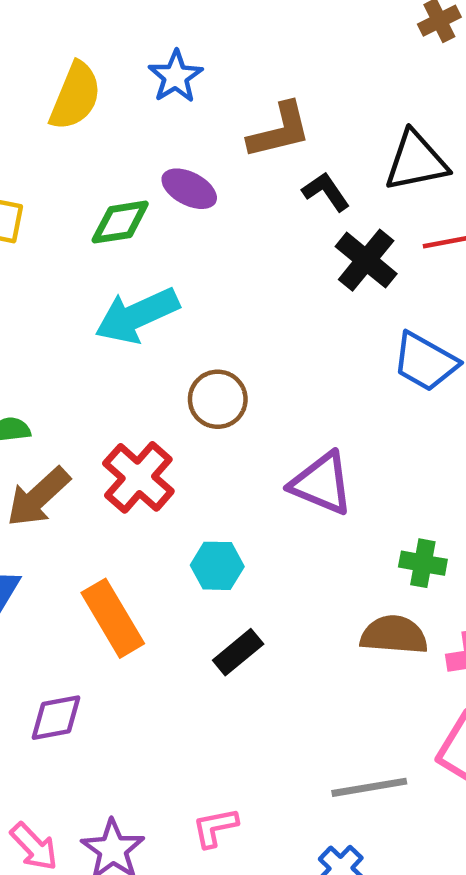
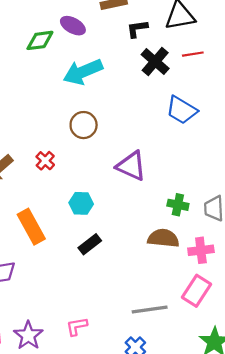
black L-shape: (326, 192) -> (137, 29), turned -65
cyan arrow: (137, 316) -> (83, 72), moved
red cross: (138, 477) -> (45, 161), size x0.6

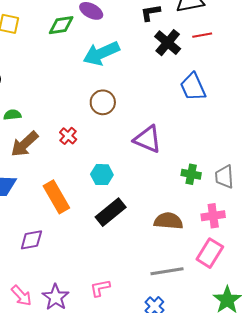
blue trapezoid: (182, 110) -> (193, 87), turned 36
brown semicircle: (163, 238) -> (168, 221), moved
black rectangle: (90, 244) -> (111, 212), size x1.4

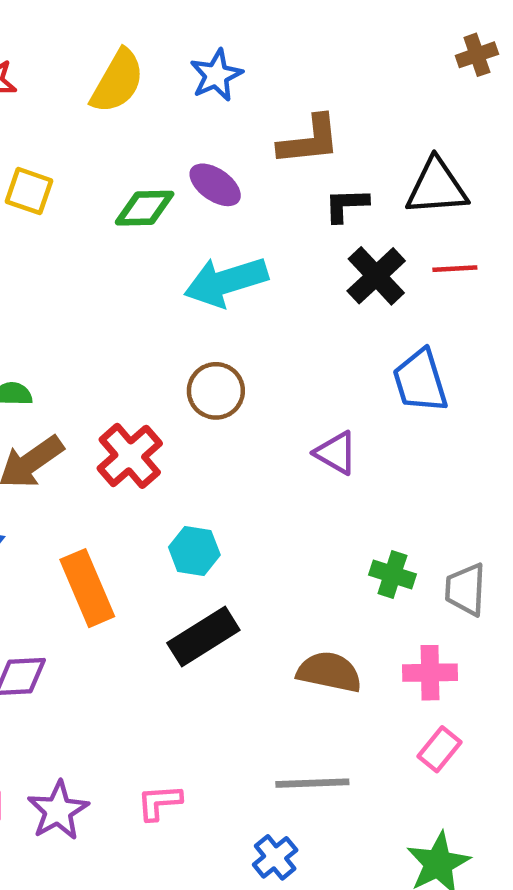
red cross: (68, 136) -> (130, 456), size x1.6
purple triangle: (148, 139) -> (336, 453), moved, size x0.7
pink rectangle: (210, 253) -> (440, 749), moved, size x0.7

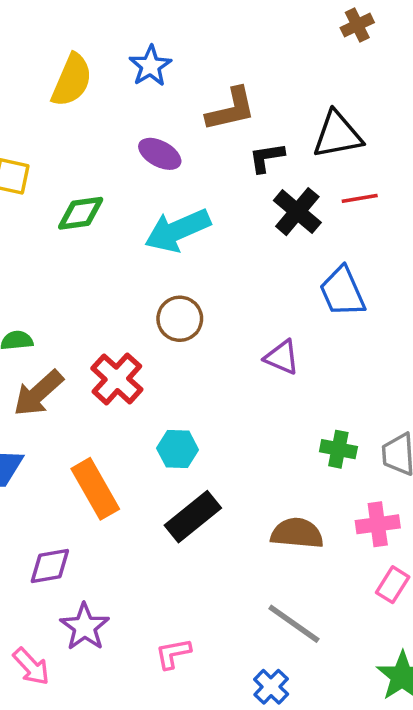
green diamond: (145, 208) -> (81, 213), moved
gray line: (312, 783) -> (294, 624), turned 44
purple star: (58, 811) -> (85, 627), moved

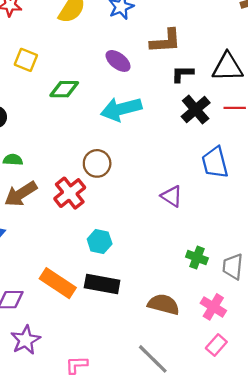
brown circle: (180, 319) -> (97, 163), moved
orange rectangle: (95, 489) -> (58, 283), moved, turned -36
black rectangle: (193, 517) -> (102, 284), turned 40
pink cross: (378, 524) -> (213, 307), turned 30

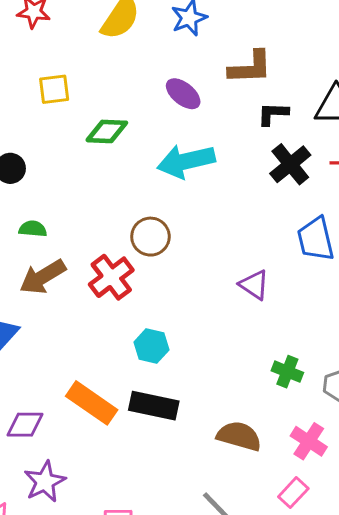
yellow square: (26, 60) -> (54, 89), turned -30
pink rectangle: (216, 345) -> (293, 493), moved

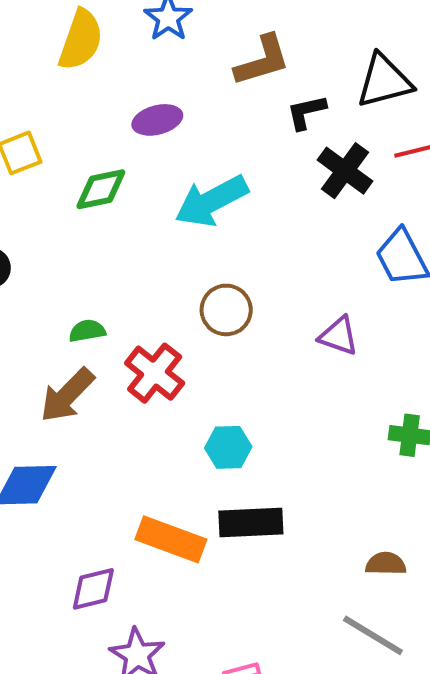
purple ellipse: (183, 94) -> (157, 120), moved, turned -39
green semicircle: (33, 229) -> (87, 331), moved
brown circle: (150, 237) -> (226, 310), moved
brown semicircle: (239, 436) -> (386, 564), moved, size x0.7

